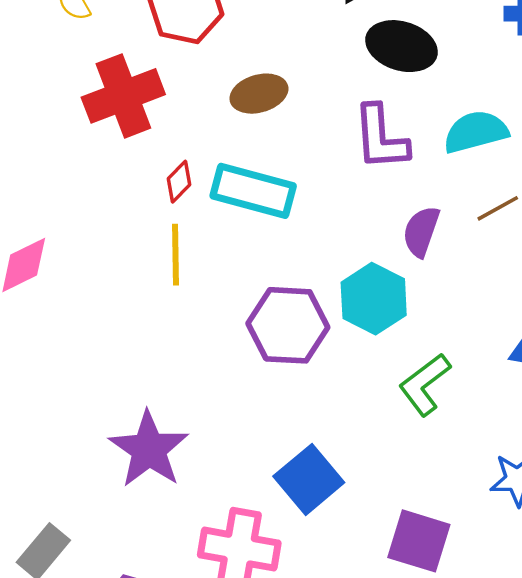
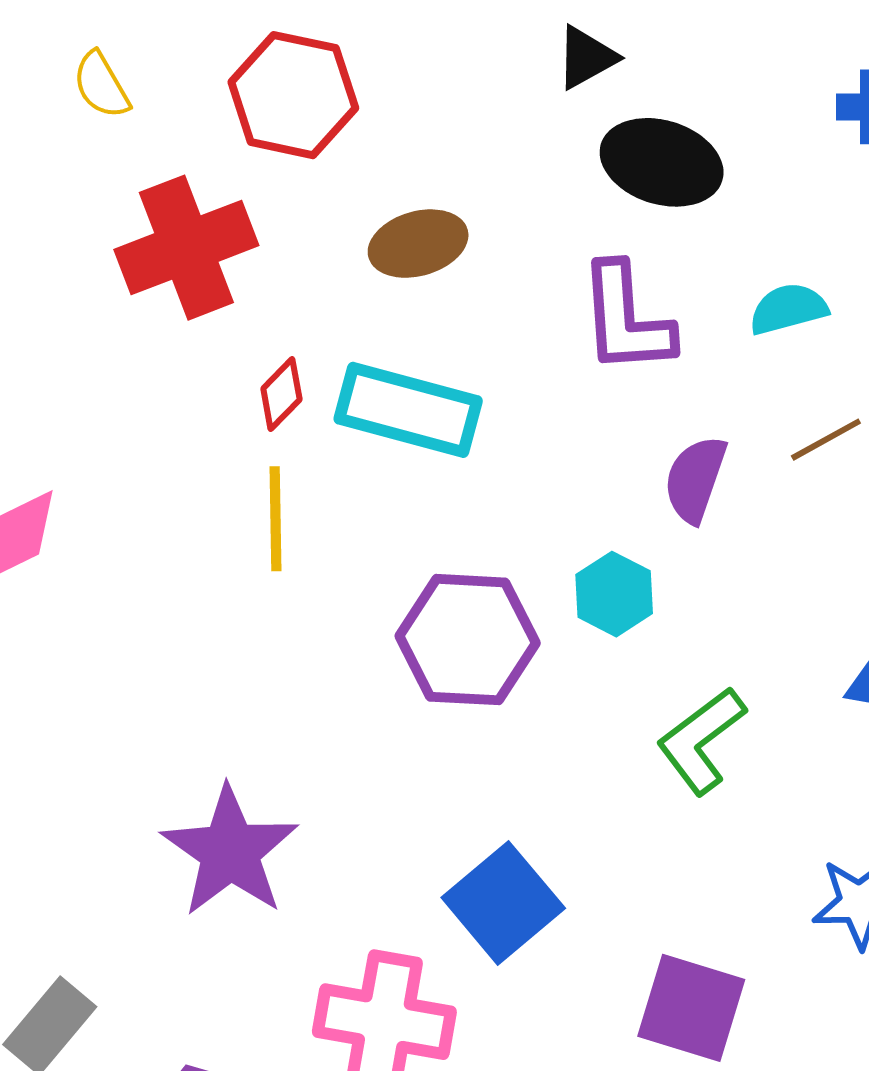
cyan semicircle: (476, 132) -> (788, 309), size x0.7
cyan hexagon: (374, 299) -> (614, 594), size x0.7

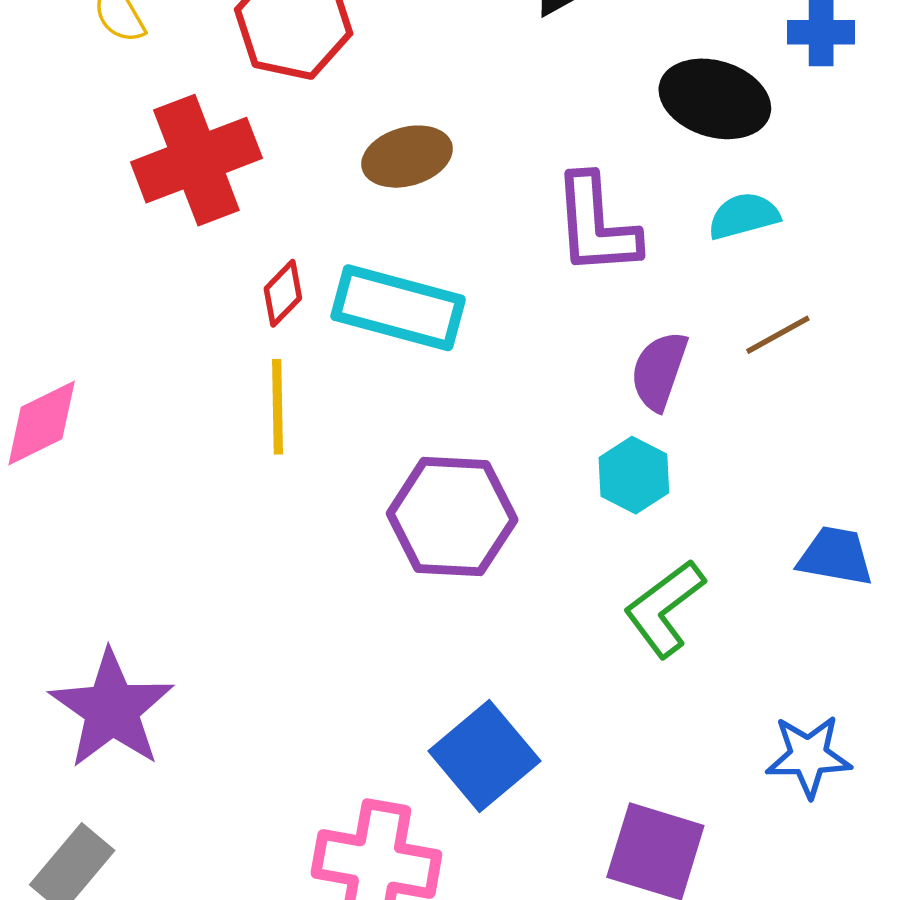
black ellipse: (662, 162) -> (715, 99), moved
cyan hexagon: (614, 594) -> (634, 475), moved
purple star: (230, 851) -> (112, 709), moved

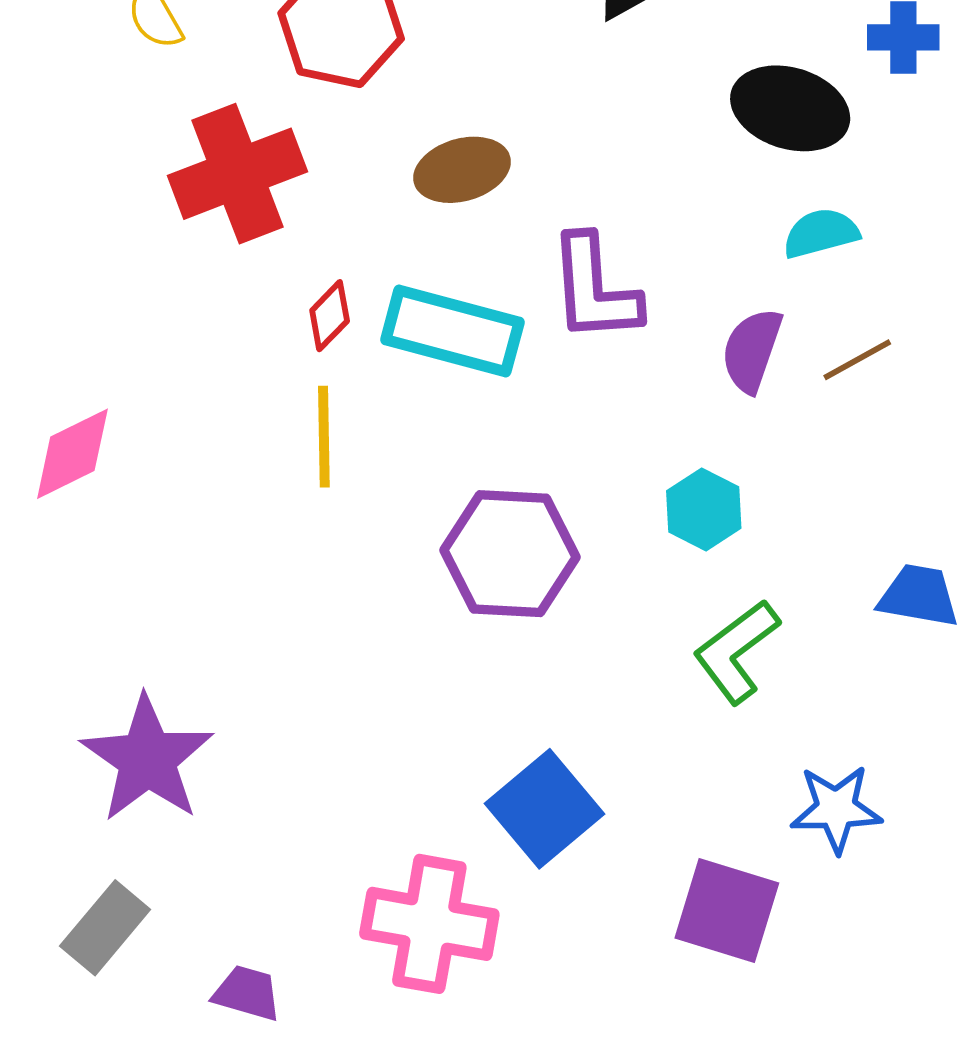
purple L-shape: (596, 225) -> (594, 289), moved
purple semicircle: (659, 371) -> (752, 350), moved
blue star: (808, 756) -> (836, 809), moved

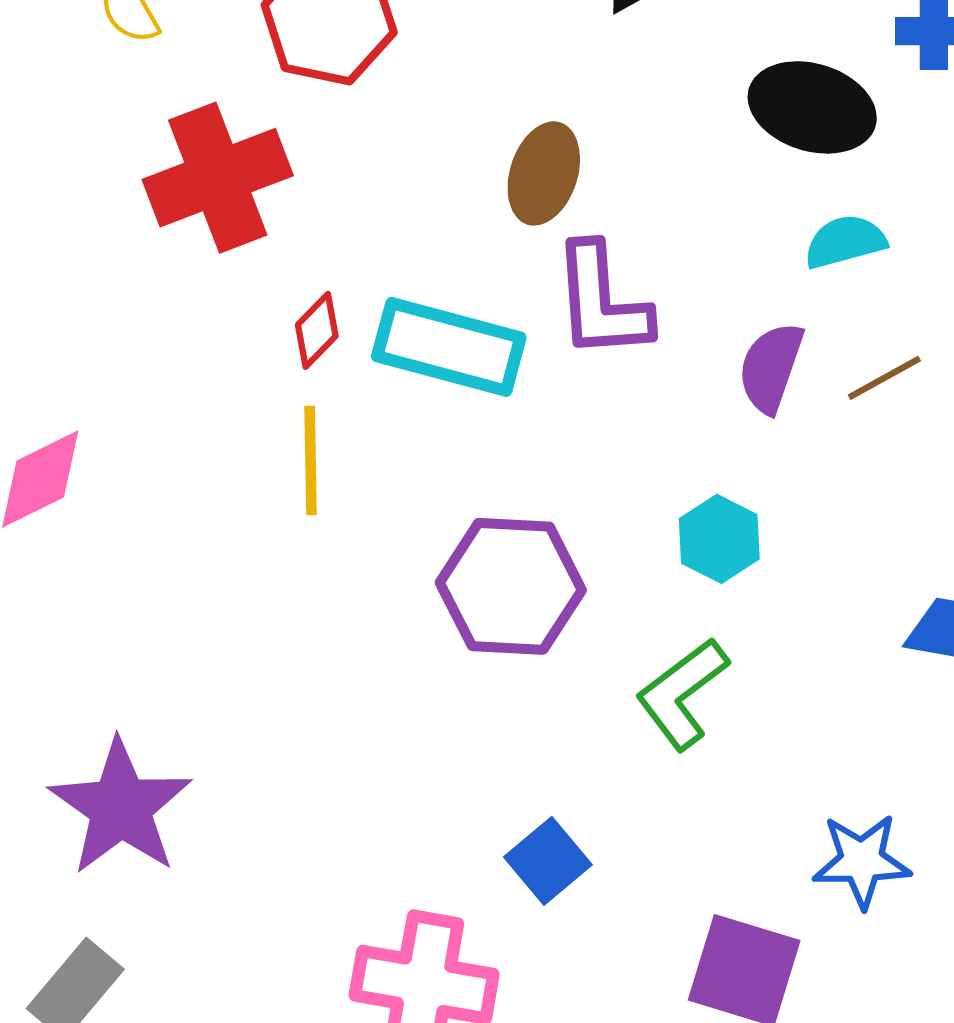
brown ellipse: (462, 170) -> (544, 173), moved, turned -56
green L-shape: (736, 651) -> (682, 694), moved
blue square: (545, 809) -> (548, 861), size x0.7

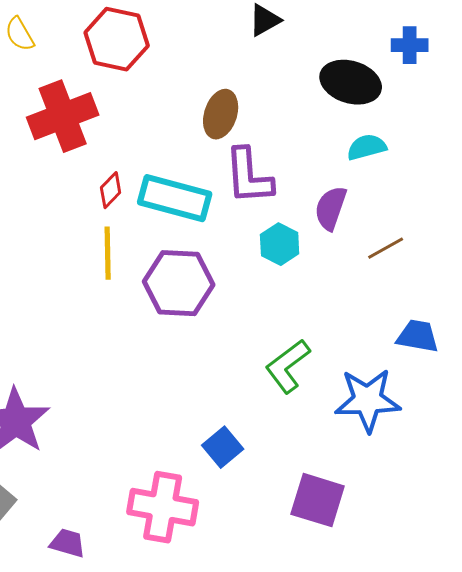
brown line: (884, 378) -> (386, 248), moved
cyan hexagon: (719, 539) -> (280, 244), moved
purple hexagon: (511, 586) -> (179, 283), moved
blue star: (862, 861) -> (368, 400), moved, size x1.4

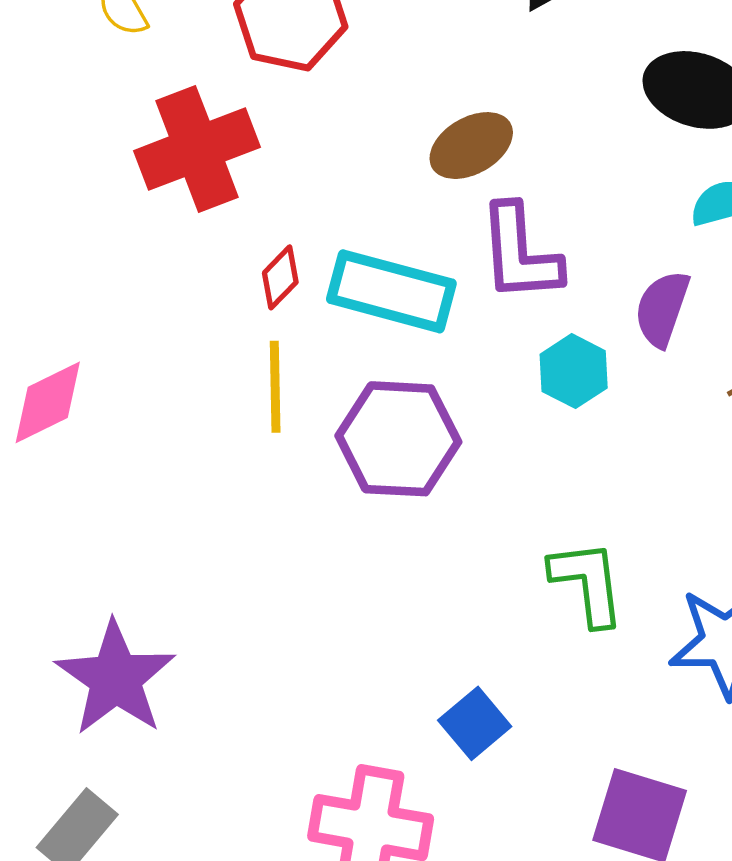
brown ellipse: (221, 114) -> (471, 146), turned 42
green L-shape: (288, 366) -> (588, 583), turned 120

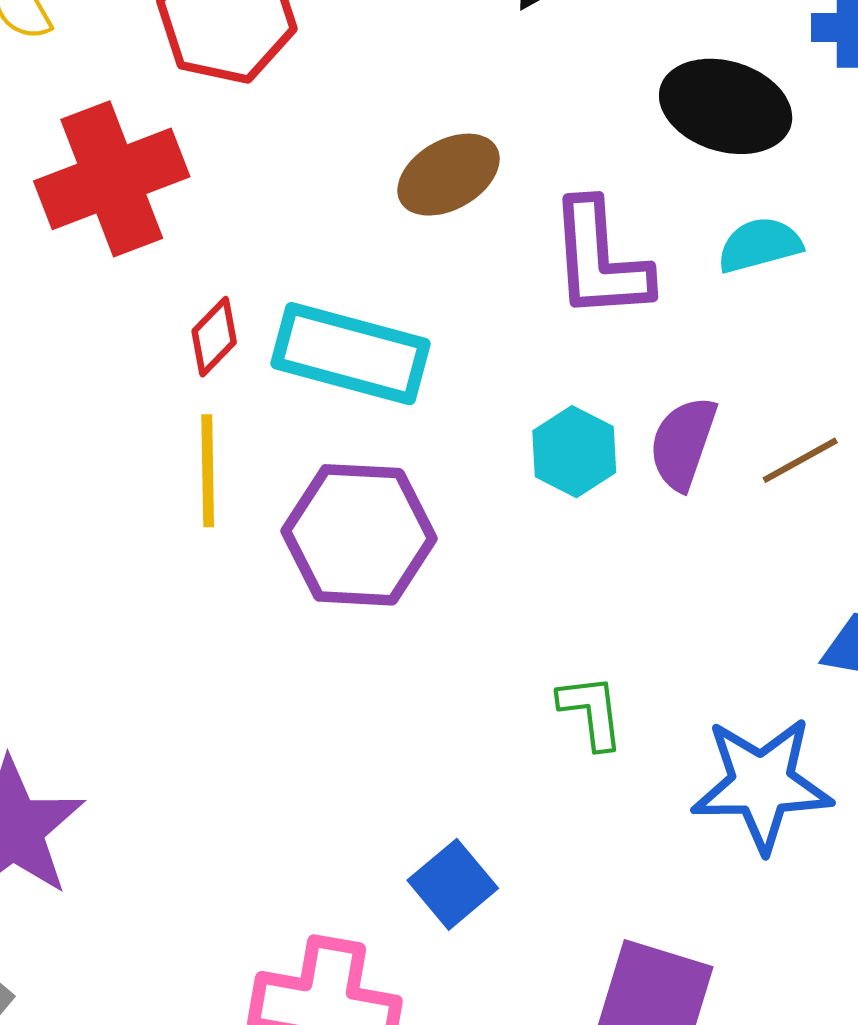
purple L-shape: (520, 253) -> (600, 260), moved
purple semicircle: (662, 309) -> (683, 443), moved
green L-shape: (588, 583) -> (591, 712), size x0.7

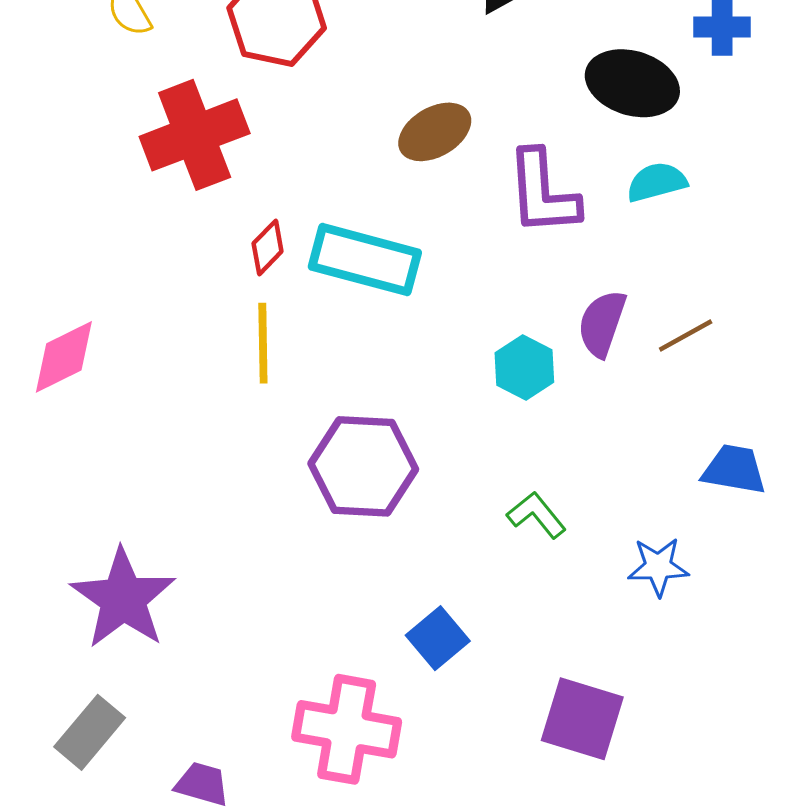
cyan hexagon: (574, 452) -> (524, 368), moved
purple hexagon: (359, 535) -> (363, 466), moved
green L-shape: (591, 712) -> (537, 515), turned -32
blue star: (762, 784) -> (658, 567), size x0.6

